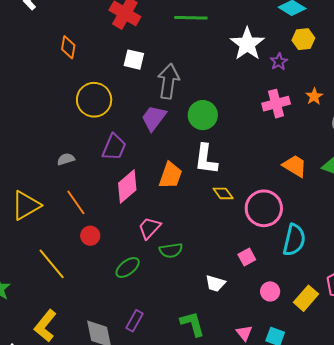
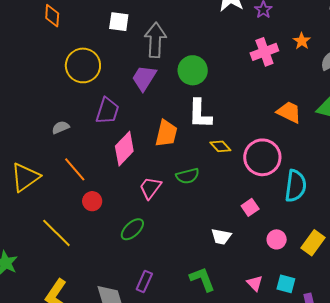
green semicircle: (171, 250) -> (188, 176), moved

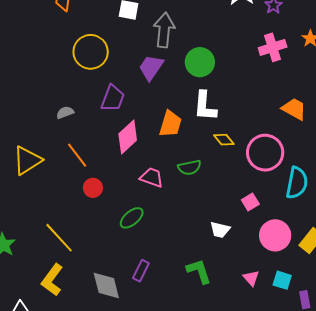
pink trapezoid: (150, 188) -> (152, 177), turned 70
yellow line: (56, 233) -> (59, 238), moved
pink circle: (277, 239) -> (275, 235), size x1.6

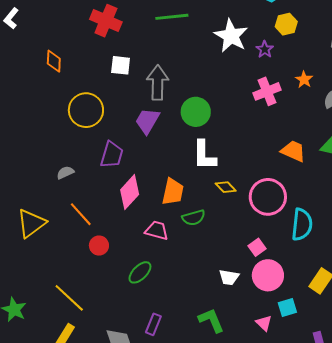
orange trapezoid: (170, 124) -> (173, 192), moved
pink circle: (275, 235) -> (268, 275), moved
cyan square: (282, 280) -> (287, 307), moved, turned -30

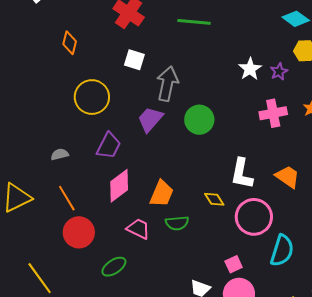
white star: (231, 36) -> (250, 69), moved, size x0.7
white L-shape: (204, 155) -> (242, 174), moved
red circle: (99, 246) -> (79, 232), size x1.6

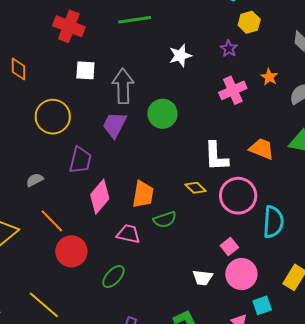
white star: (250, 69) -> (180, 56), moved, turned 30

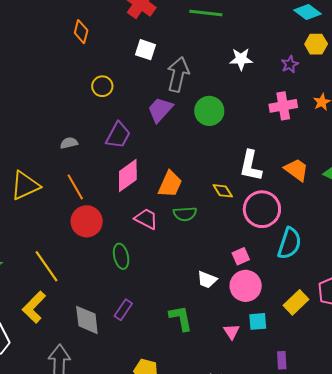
yellow circle: (53, 117) -> (102, 86), size x0.6
green ellipse: (113, 277) -> (121, 256), turned -70

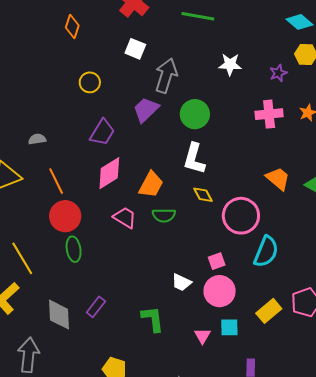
gray semicircle: (69, 143) -> (37, 139), moved
white L-shape: (251, 166) -> (194, 159), moved
green ellipse: (121, 256) -> (74, 249), moved

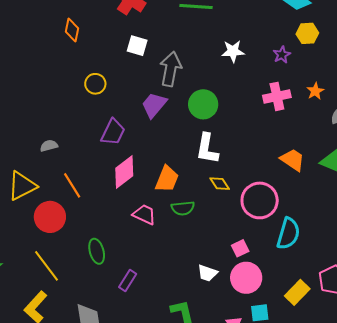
red circle: (65, 216) -> (50, 217), moved
purple rectangle: (96, 307) -> (128, 280), moved

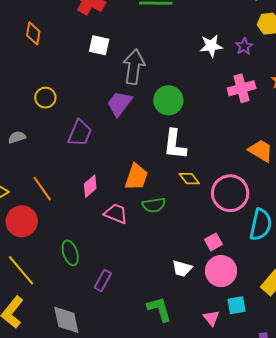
white star: (233, 51) -> (211, 46), moved
yellow circle: (95, 84) -> (45, 98), moved
gray semicircle: (49, 146) -> (17, 137), moved
pink diamond: (124, 172) -> (90, 186), moved, size x0.7

